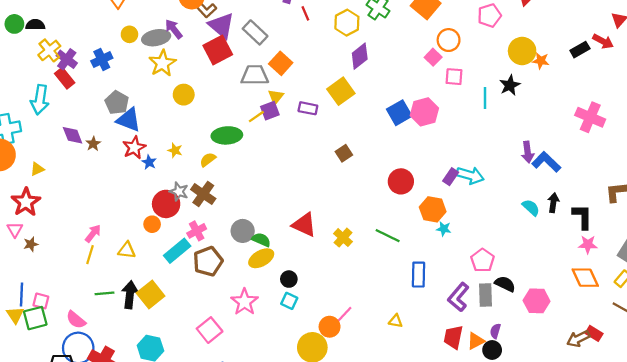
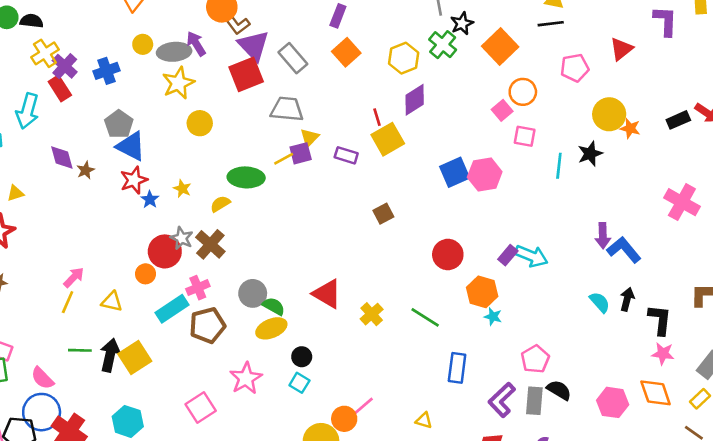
red line: (305, 13) -> (377, 117), moved
orange square: (281, 63) -> (346, 52), moved
pink hexagon: (537, 301) -> (613, 402), moved

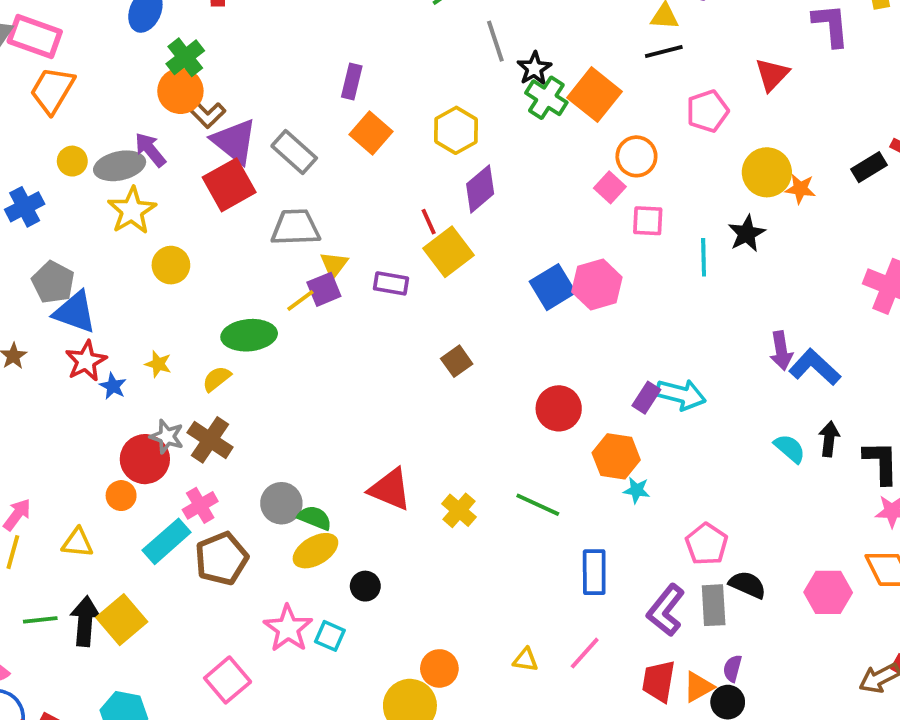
green cross: (443, 45) -> (546, 98), moved
cyan square: (299, 383) -> (330, 636), moved
pink line: (362, 407) -> (585, 653), moved
yellow triangle: (424, 420) -> (525, 660), moved

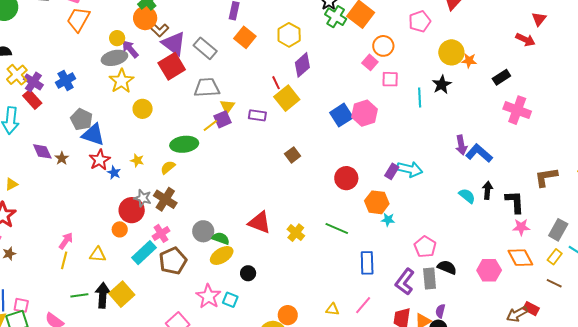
yellow circle: (72, 161) -> (117, 38), moved
black rectangle: (869, 167) -> (501, 77), moved

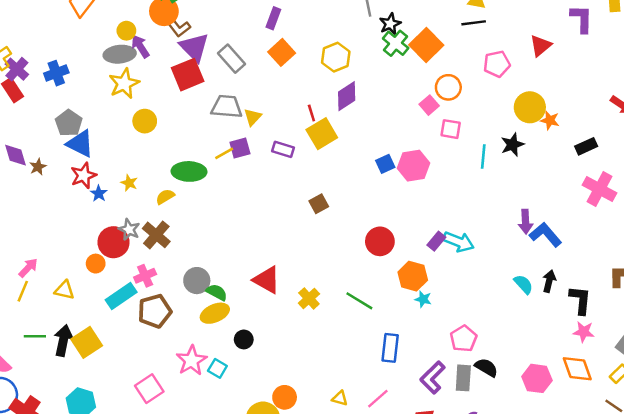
yellow triangle: (227, 106) -> (253, 117), moved
blue square: (341, 115) -> (385, 164), size x0.7

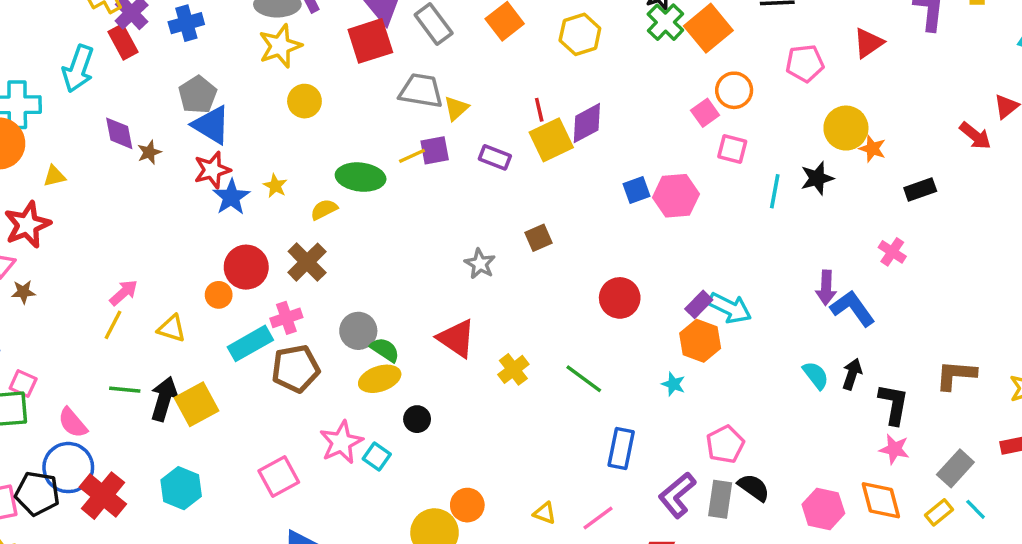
purple diamond: (347, 96) -> (587, 123), moved
pink cross: (600, 189) -> (892, 252), moved, size x0.6
blue star: (99, 193) -> (231, 197), size x1.5
gray star: (129, 230) -> (480, 264), moved
orange hexagon: (413, 276) -> (700, 341), moved

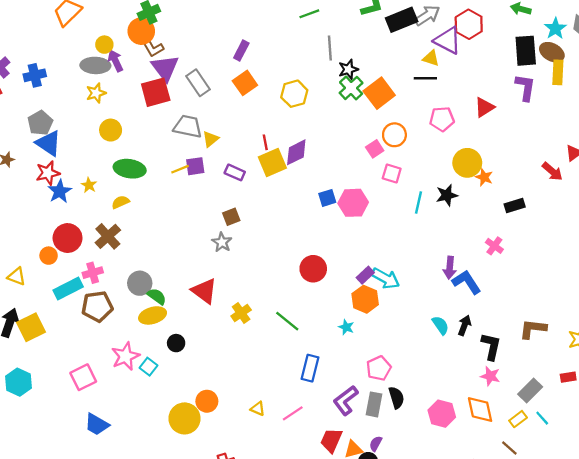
yellow star: (280, 46) -> (96, 93), size x0.7
green ellipse: (361, 177) -> (130, 169), moved
brown square: (539, 238) -> (231, 217), moved
black semicircle: (754, 487) -> (396, 398), turned 35

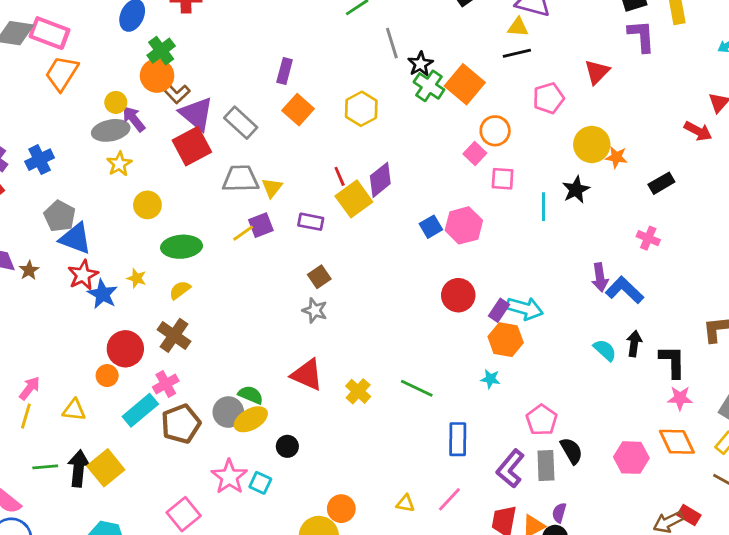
red circle: (313, 269) -> (458, 295), moved
gray circle: (140, 283) -> (228, 412), moved

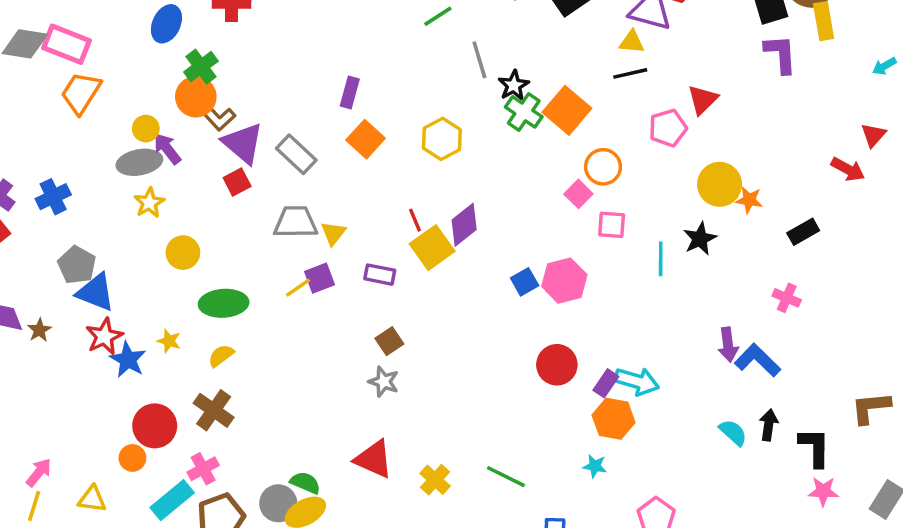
red triangle: (597, 72) -> (703, 100), moved
red square: (192, 146) -> (237, 182), size x0.6

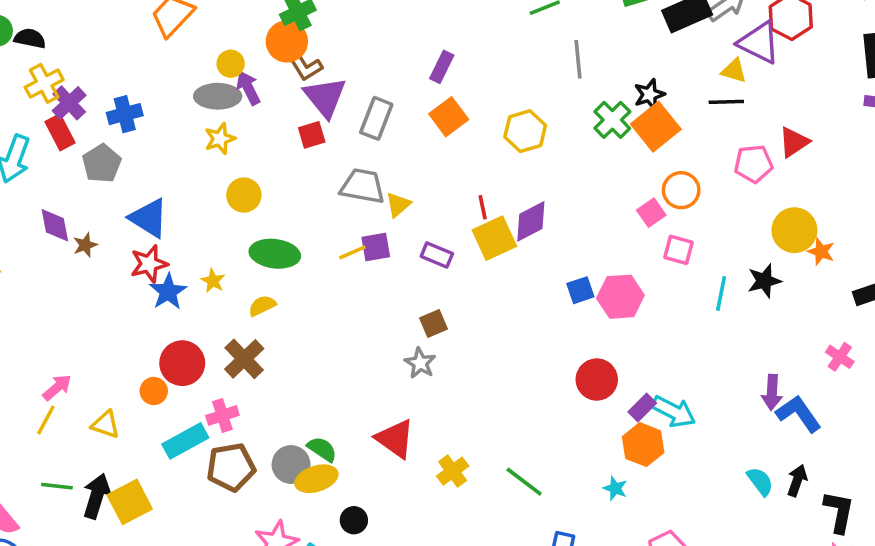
black star: (514, 85) -> (649, 94), moved
gray rectangle: (296, 154) -> (376, 118), turned 57
gray pentagon: (77, 265) -> (102, 163), moved

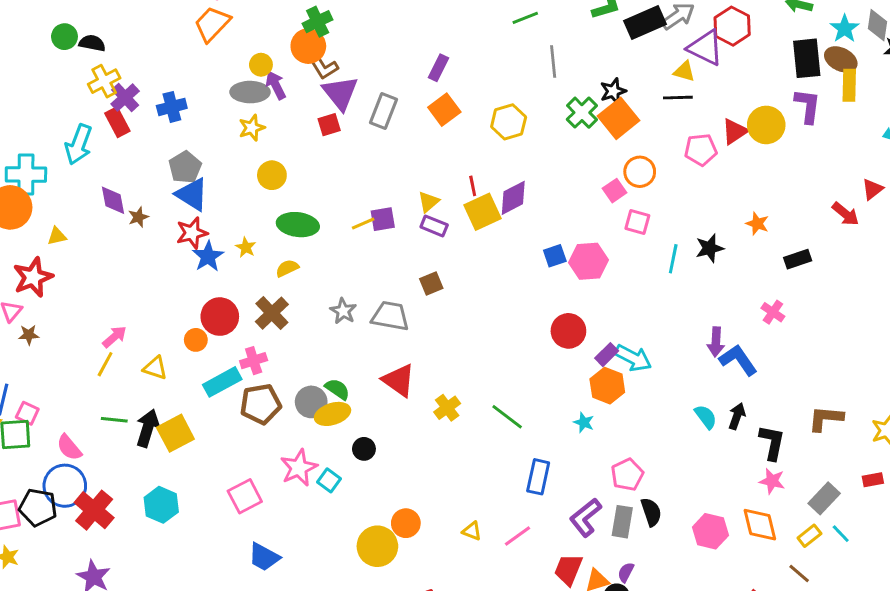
gray pentagon: (102, 163) -> (185, 167), moved
gray trapezoid: (363, 186) -> (390, 316), moved
yellow triangle: (398, 205) -> (428, 202), moved
yellow circle: (794, 230) -> (766, 125), moved
gray star: (420, 363) -> (343, 311), moved

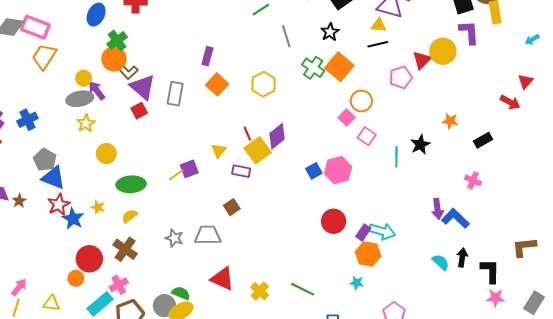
black star: (613, 91) -> (330, 32), moved
pink square: (637, 222) -> (367, 136), turned 30
purple rectangle: (434, 226) -> (241, 171), moved

